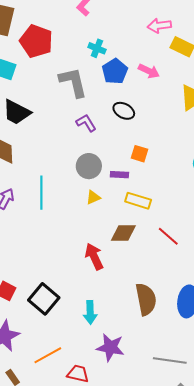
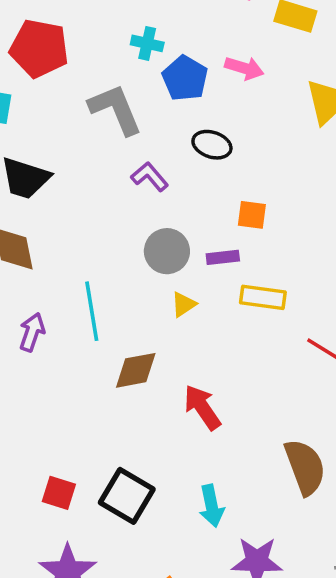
brown diamond: (123, 233) -> (136, 370), moved

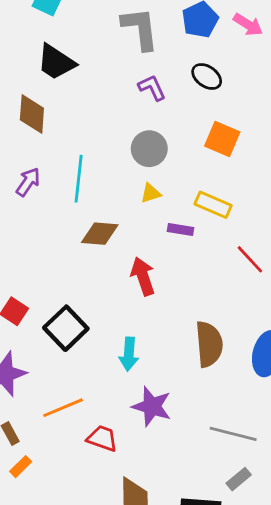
orange square: (252, 215) -> (222, 139), size x1.4
purple rectangle: (223, 257) -> (180, 229), moved

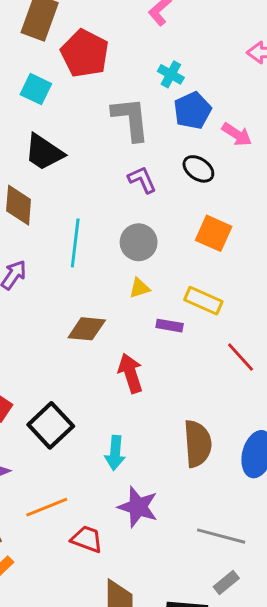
pink arrow: (248, 25) -> (237, 134), moved
cyan line: (79, 179) -> (75, 243), moved

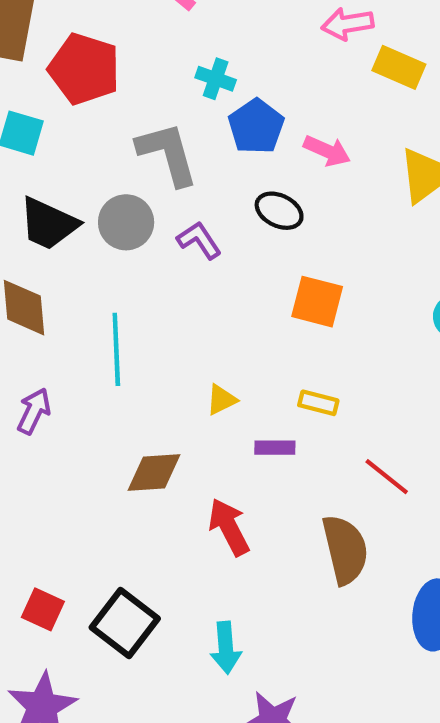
gray circle: (139, 242) -> (126, 222), moved
yellow rectangle: (203, 301) -> (318, 403), size x0.7
brown semicircle: (198, 444) -> (345, 550), moved

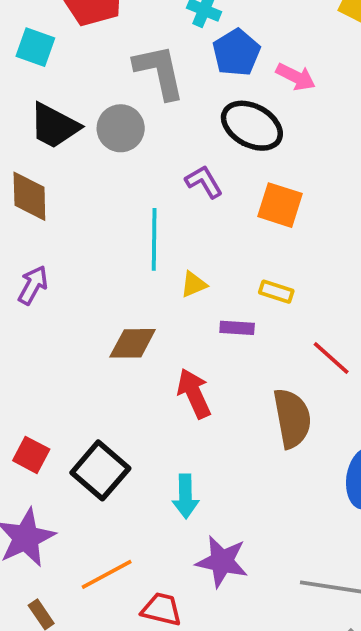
black ellipse: (279, 211) -> (252, 126), size x1.5
purple L-shape: (199, 240) -> (204, 182), moved
cyan line: (116, 349) -> (154, 239), moved

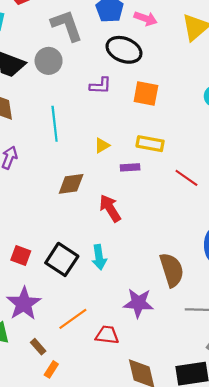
purple L-shape: (204, 182) -> (100, 86), turned 130
cyan line: (154, 239) -> (55, 124), moved
yellow rectangle: (276, 292) -> (150, 144), size x1.4
brown semicircle: (292, 418) -> (172, 270), moved
cyan arrow: (185, 496) -> (99, 257), moved

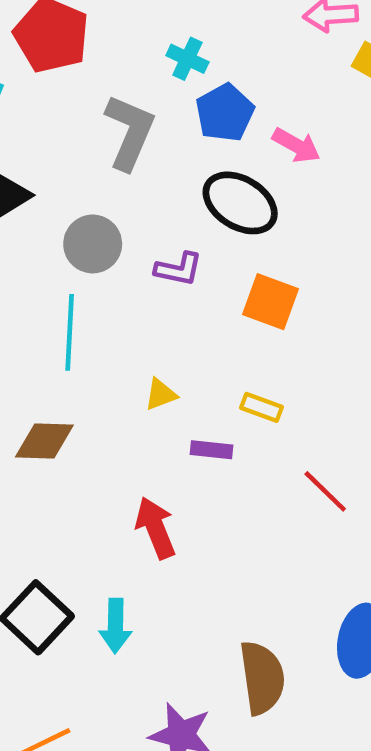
gray L-shape: (67, 25) -> (130, 132), turned 33
gray circle: (49, 61) -> (93, 244), moved
yellow rectangle: (150, 144) -> (261, 407), size x0.7
brown diamond: (71, 184) -> (44, 441), moved

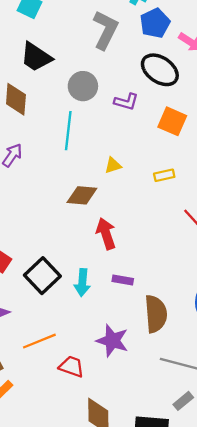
yellow rectangle: (261, 407) -> (164, 175), turned -36
brown diamond: (44, 441) -> (82, 195), moved
purple rectangle: (212, 450) -> (123, 280), moved

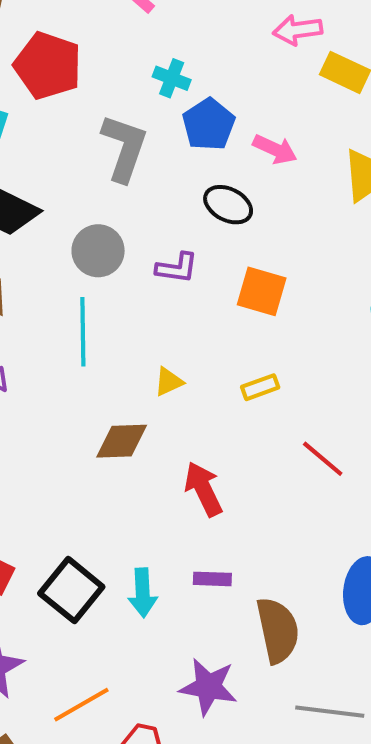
black ellipse: (160, 70) -> (228, 205), size x0.7
red arrow: (106, 234) -> (203, 489), moved

